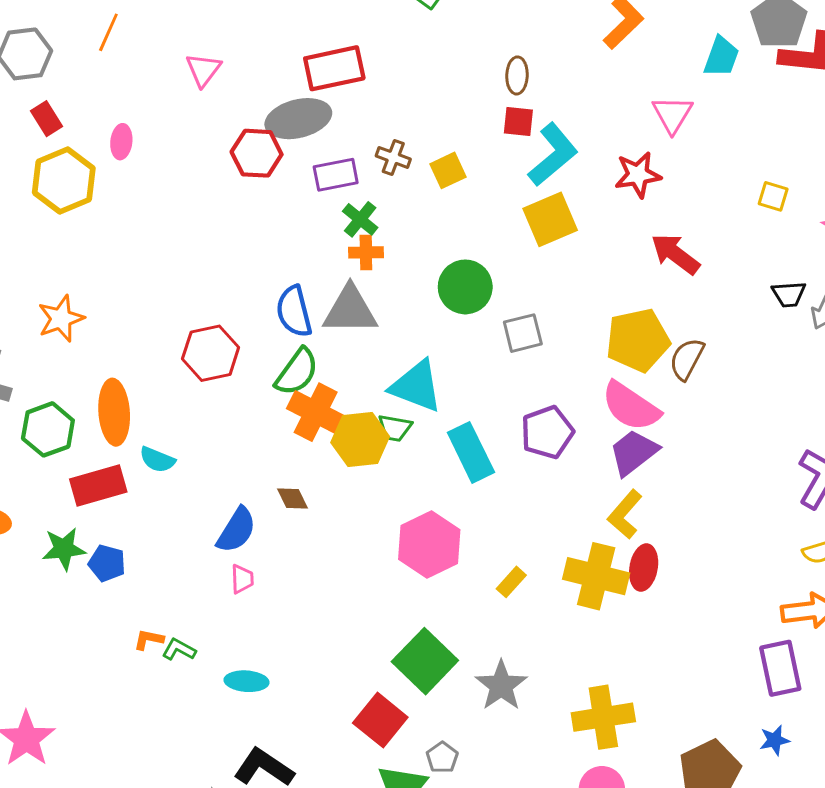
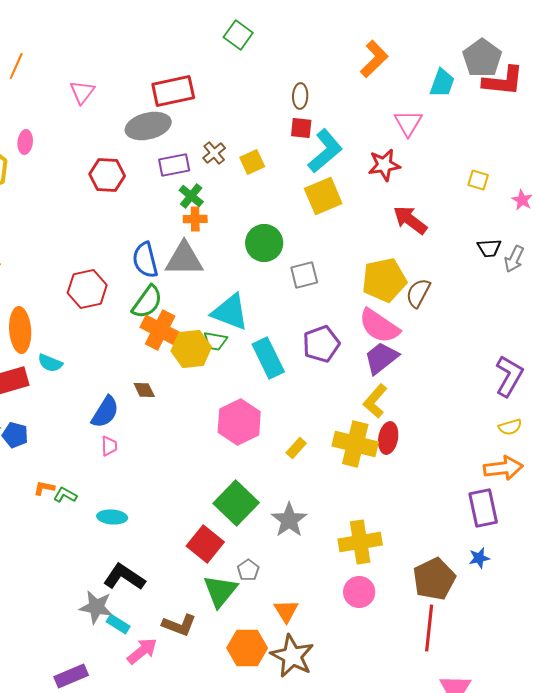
red hexagon: (257, 153) -> (107, 175), moved
brown cross: (393, 157) -> (214, 153), turned 30

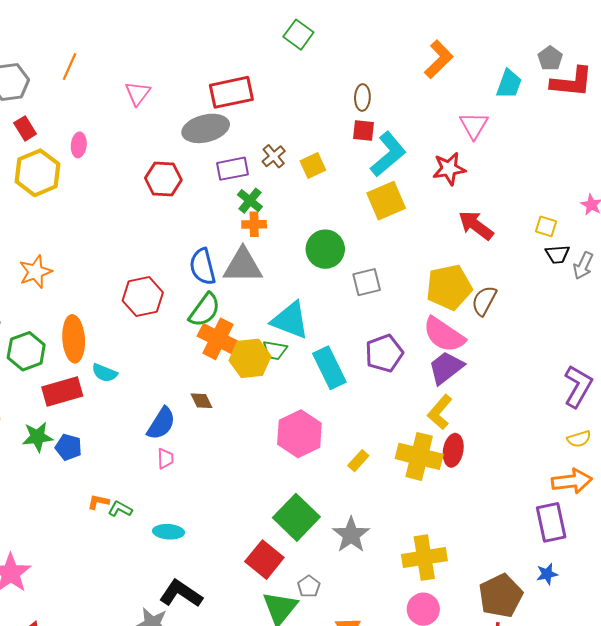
gray pentagon: (482, 58) -> (550, 58), size x0.6
yellow square: (478, 180) -> (546, 226), moved

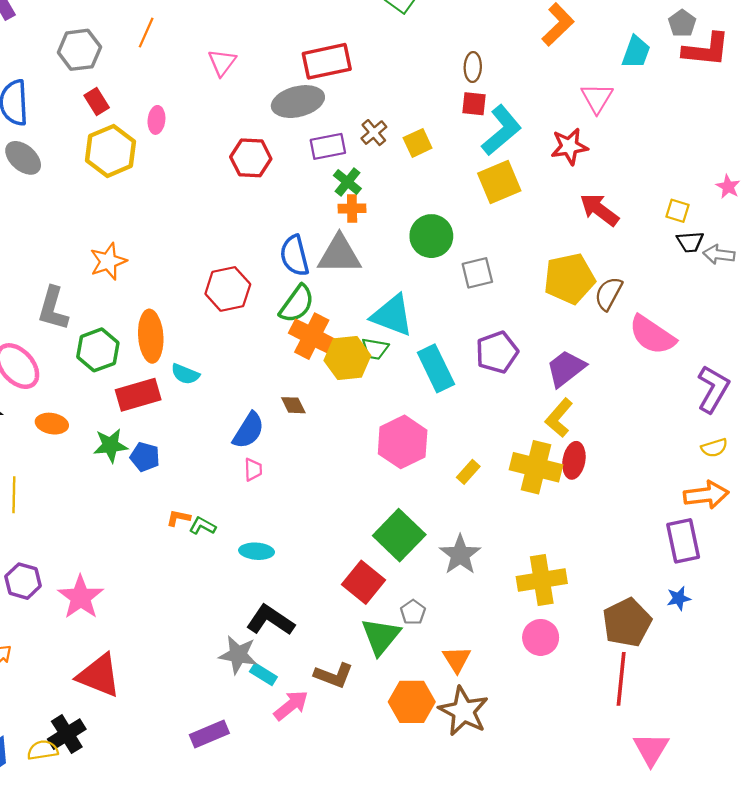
gray arrow: (583, 266) -> (719, 254), turned 72
pink semicircle: (444, 335) -> (652, 335), moved

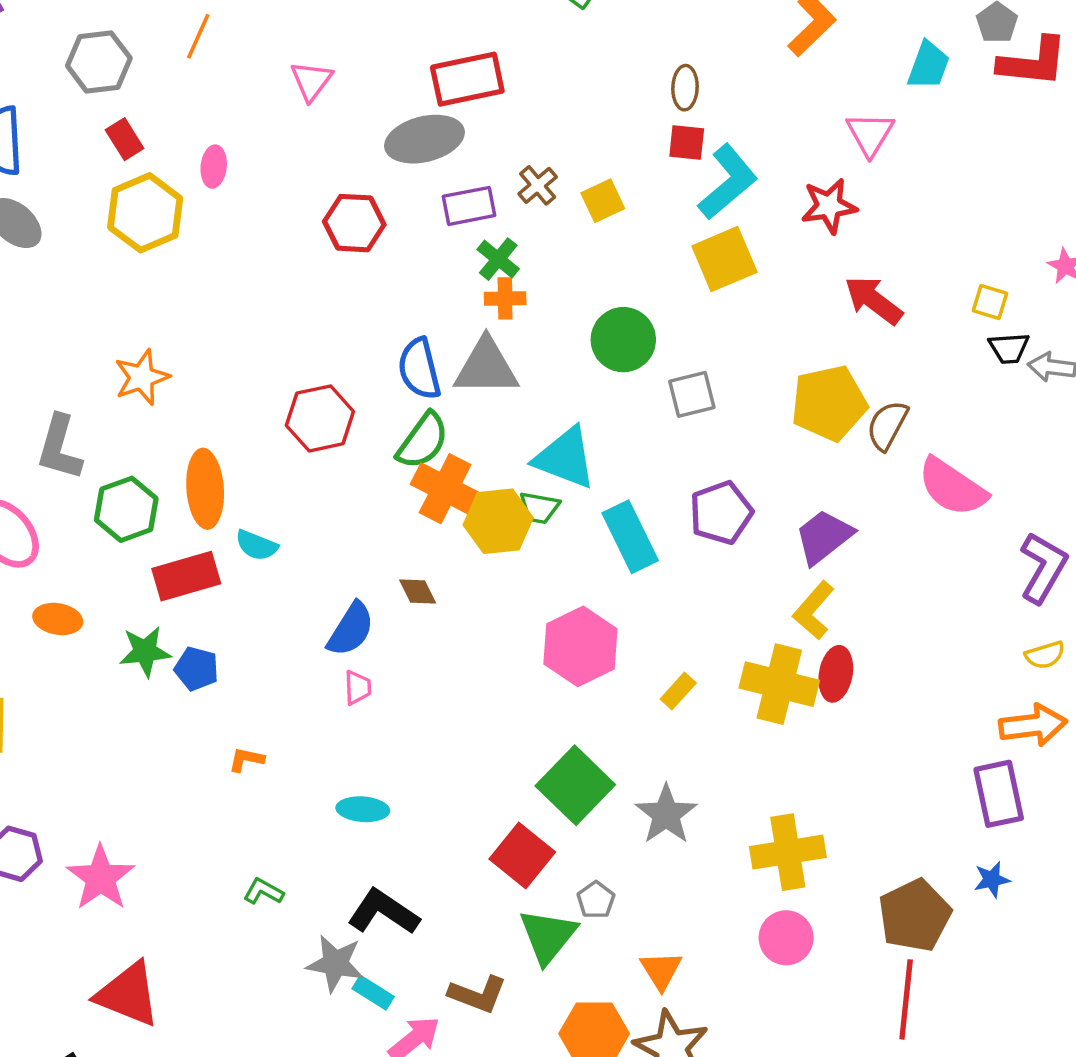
green L-shape: (202, 526) -> (263, 891), moved

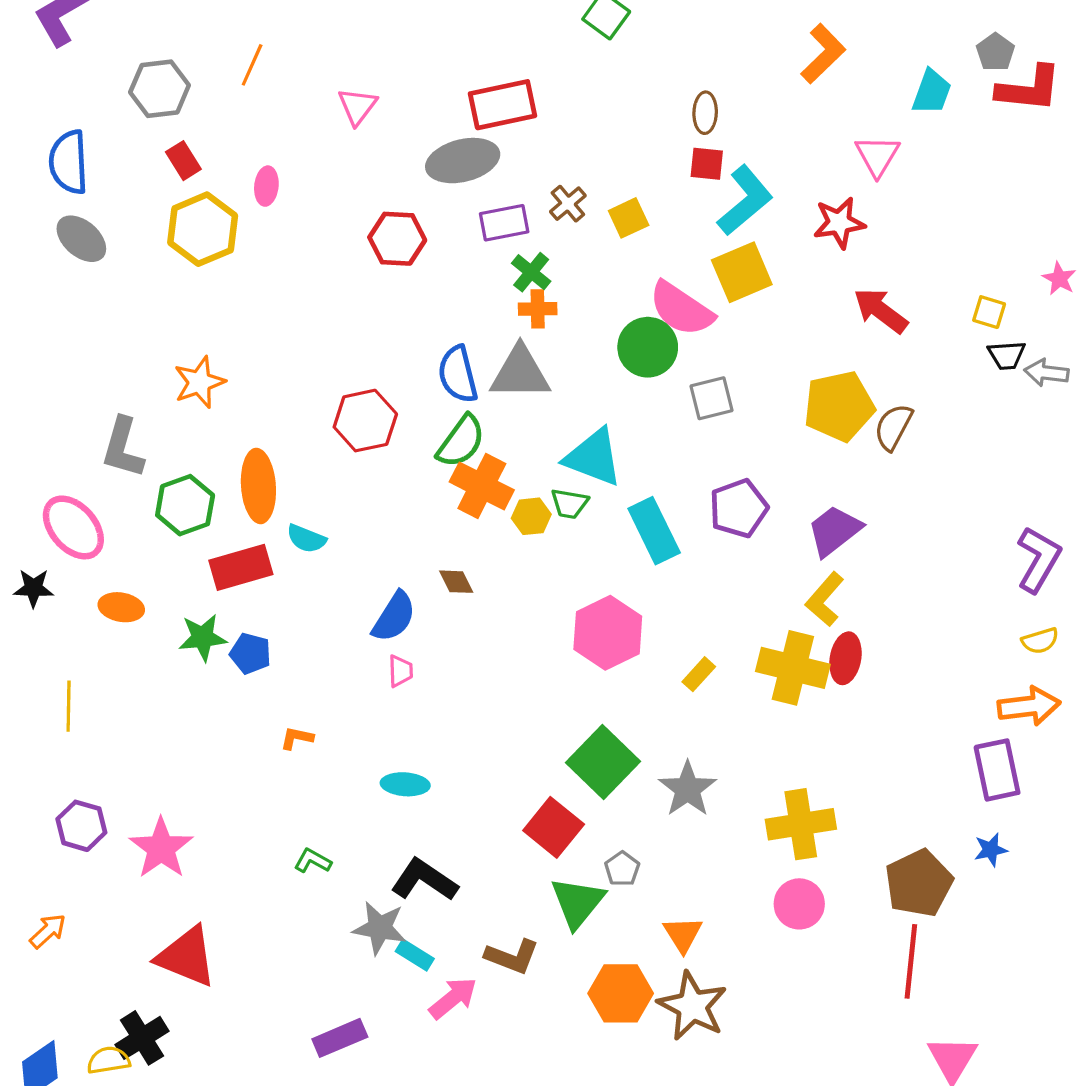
pink semicircle: (952, 487) -> (681, 309), moved
yellow hexagon: (498, 521) -> (531, 516), size x0.6

